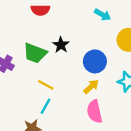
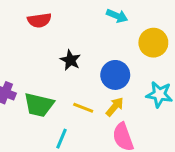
green trapezoid: (35, 53) -> (39, 105), moved
yellow line: (46, 85) -> (83, 108), moved

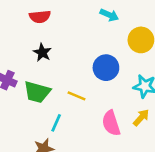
black star: (70, 60) -> (42, 52), moved
yellow arrow: (115, 107) -> (141, 118), moved

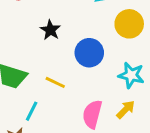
black star: (42, 52) -> (50, 30), moved
pink semicircle: (111, 123) -> (92, 114), turned 30

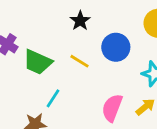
yellow line: (55, 82) -> (80, 61), moved

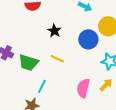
blue circle: (116, 47) -> (88, 39), moved

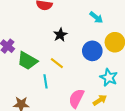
cyan line: (42, 86) -> (46, 81), moved, turned -48

